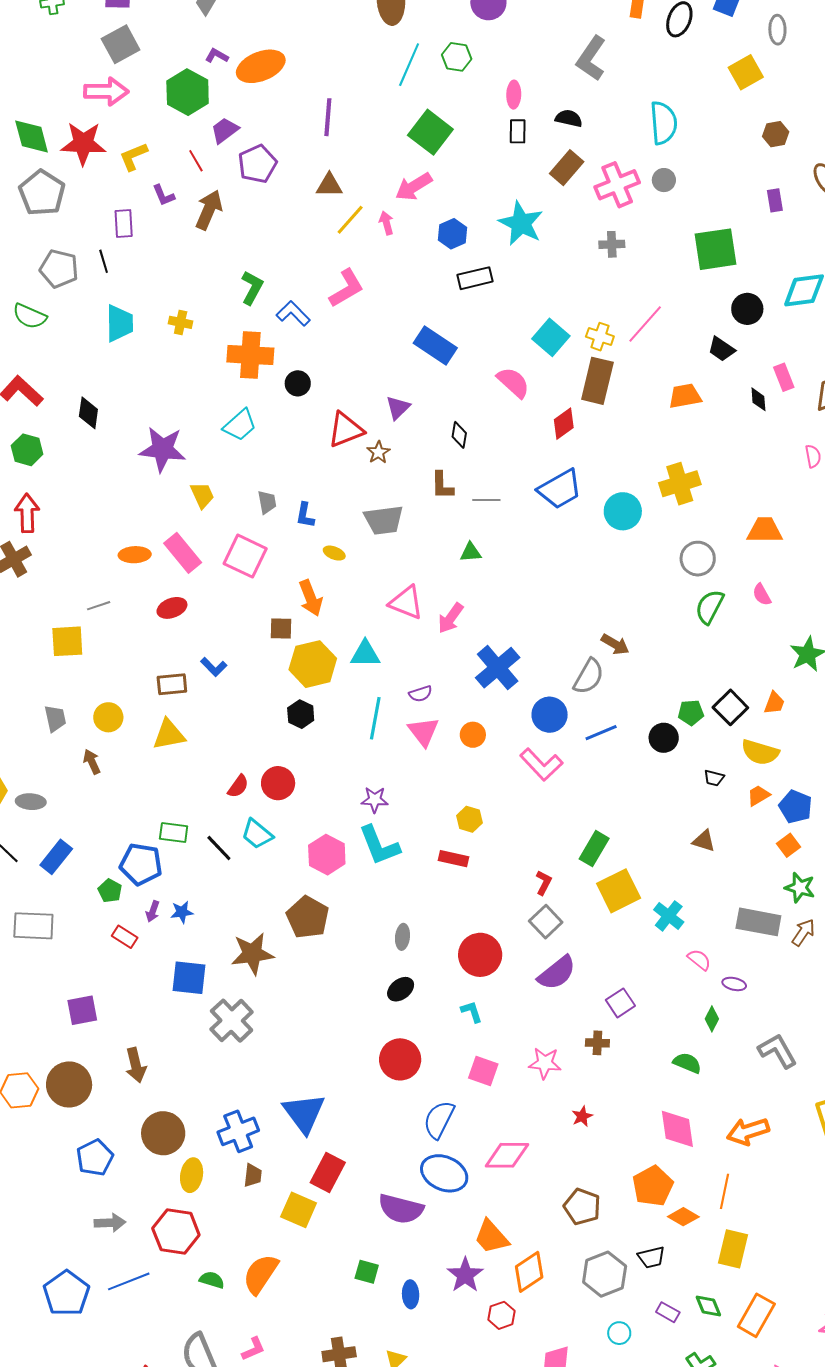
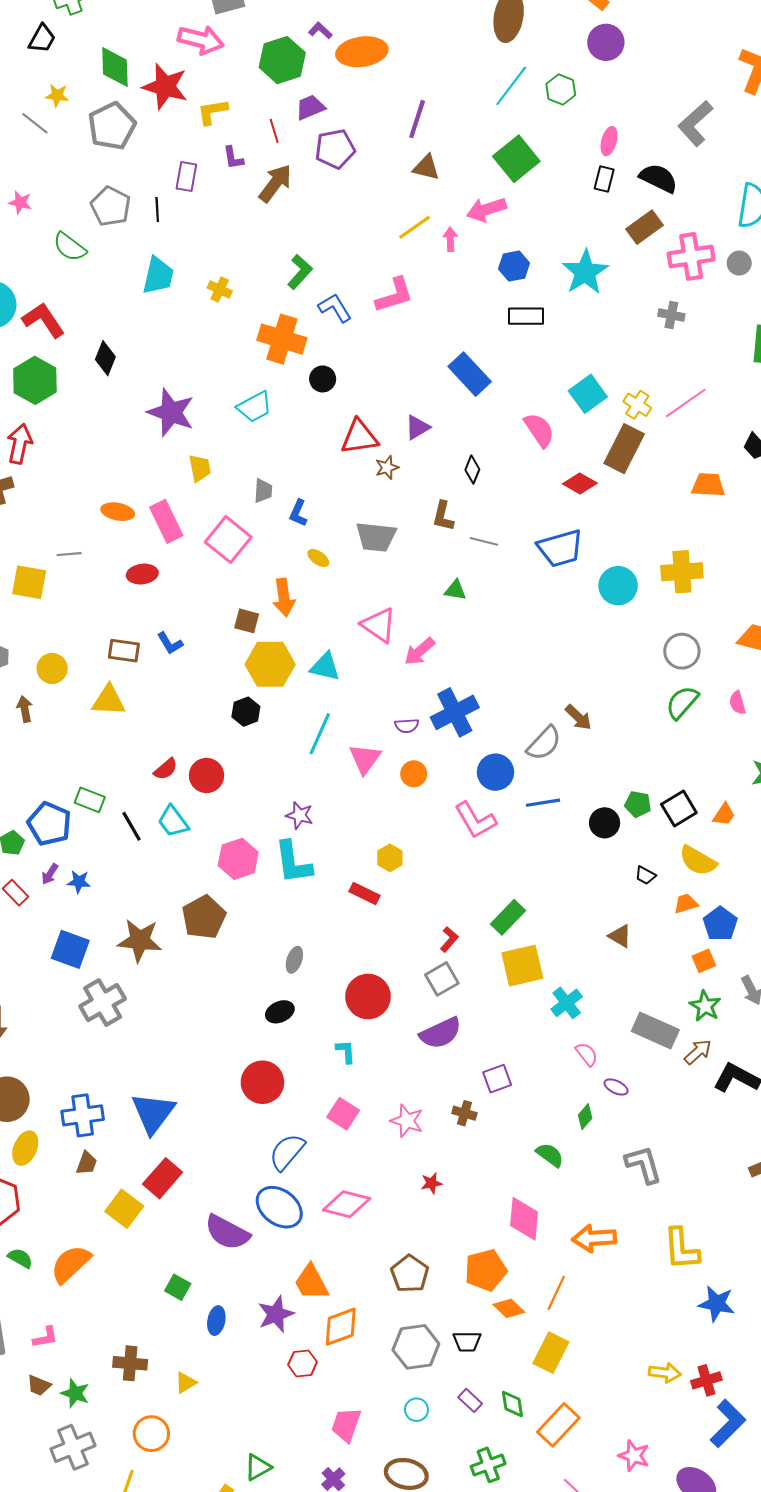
black semicircle: (569, 118) -> (659, 178), size x1.4
brown triangle: (329, 185) -> (426, 167), moved
red diamond: (564, 424) -> (580, 483), turned 52
green hexagon: (27, 450) -> (35, 380), size x1.4
purple semicircle: (420, 694) -> (407, 726), moved

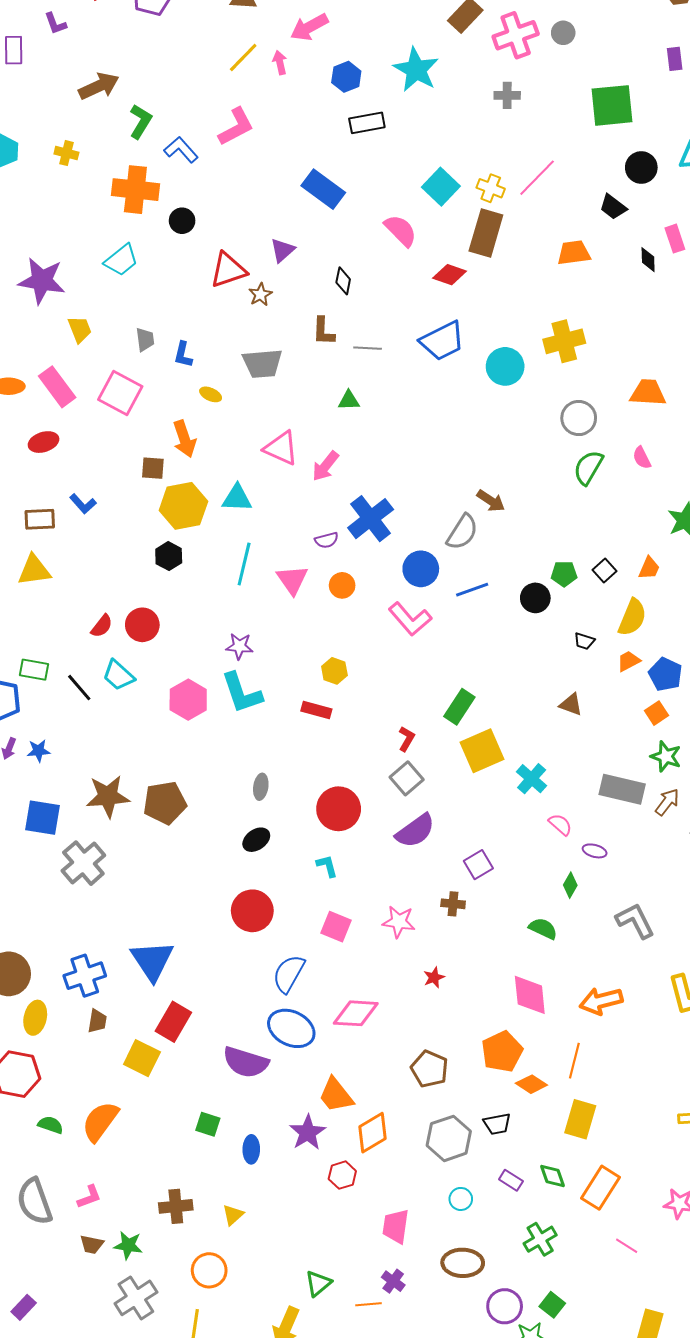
brown arrow: (275, 183) -> (99, 86), moved, turned 39
black square: (679, 809) -> (605, 571), size x0.7
yellow semicircle: (698, 861) -> (632, 617), turned -87
brown pentagon: (204, 917) -> (165, 803), moved, turned 30

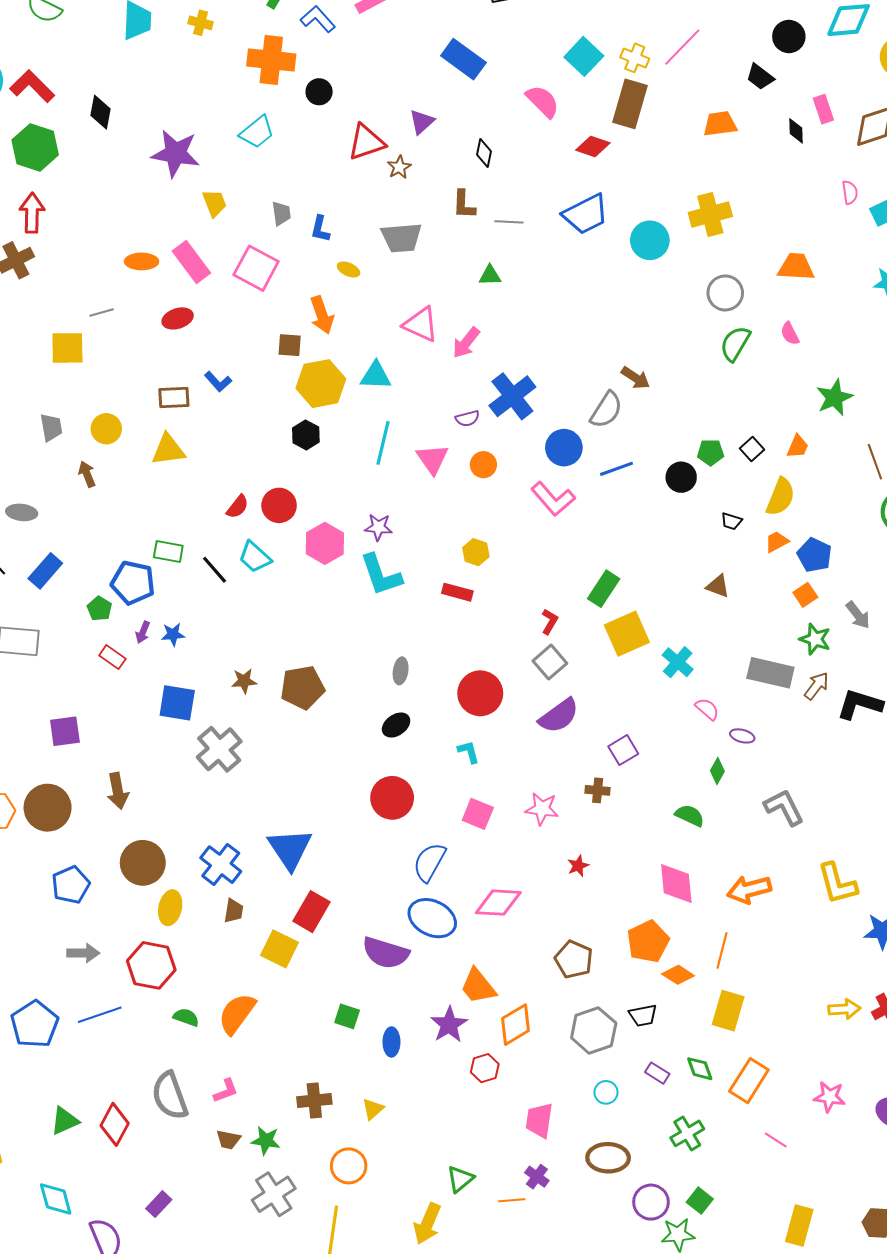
pink hexagon: (188, 700) -> (325, 543), moved
brown star: (108, 796) -> (244, 681), size x0.6
blue cross: (85, 976) -> (221, 865), turned -33

